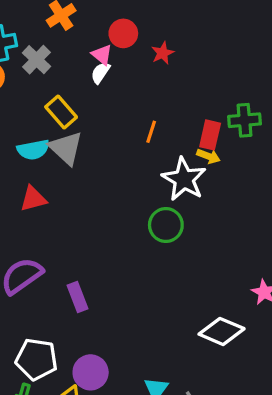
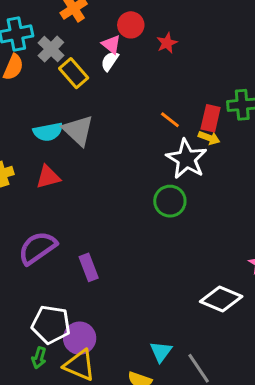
yellow rectangle: (61, 112) -> (74, 73), moved
orange line: (151, 132) -> (170, 120), moved, turned -70
purple circle: (91, 372) -> (80, 338), moved

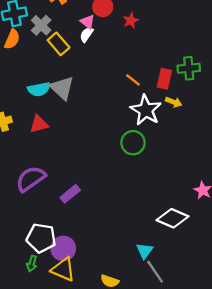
yellow arrow: (209, 138) -> (174, 102), moved
purple rectangle: (89, 267) -> (70, 194), turned 72
cyan triangle: (161, 352) -> (145, 251), moved

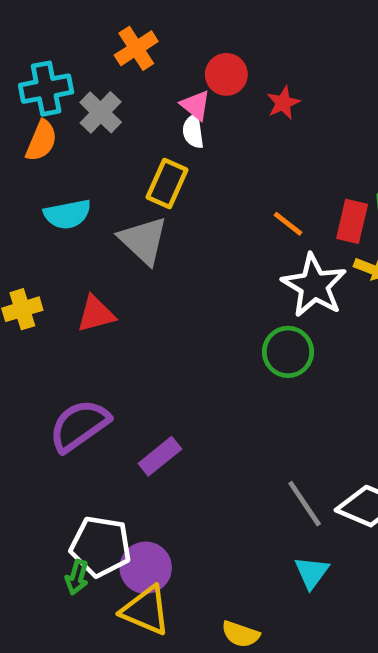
white semicircle: (86, 35) -> (193, 131), turned -42
yellow rectangle: (59, 44) -> (167, 183), moved, turned 65
cyan semicircle: (39, 89) -> (67, 214), moved
green arrow: (32, 264) -> (77, 577), moved
gray line: (155, 272) -> (305, 504), moved

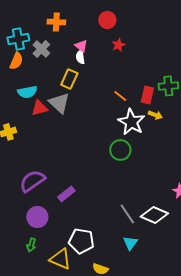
orange cross: (136, 48) -> (56, 22), turned 36
red circle: (226, 74) -> (107, 20), moved
red triangle: (96, 314) -> (39, 108), moved
white pentagon: (101, 546) -> (81, 241), moved
purple circle: (146, 568) -> (37, 217), moved

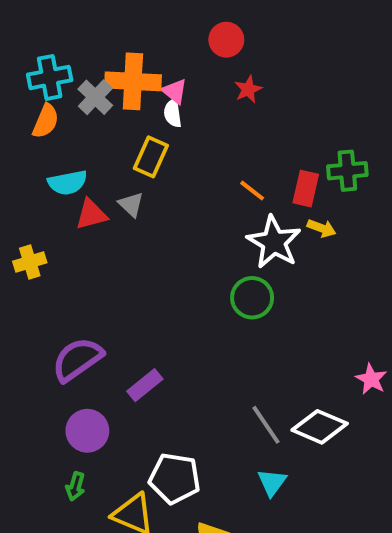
orange cross: (56, 22) -> (133, 81), moved, size x1.5
gray triangle: (59, 103) -> (131, 204), size x0.6

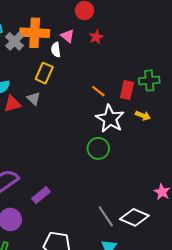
pink triangle: (175, 91) -> (68, 36), moved
yellow arrow: (322, 228) -> (143, 116), moved

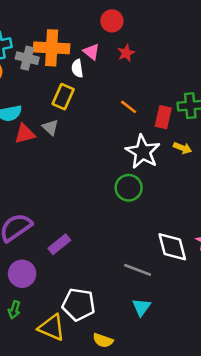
gray cross: (14, 41) -> (27, 58), turned -30
orange line: (98, 91) -> (129, 107), moved
gray line: (106, 216) -> (138, 270), turned -35
white diamond: (134, 217) -> (172, 247), moved, turned 52

